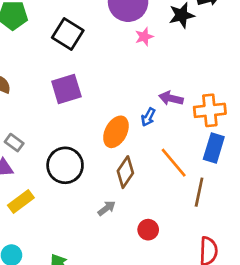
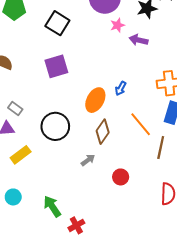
purple arrow: (171, 98) -> (139, 40), moved

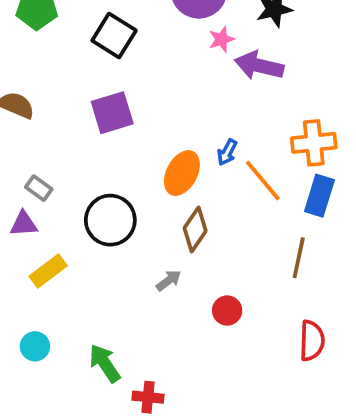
purple arrow: (139, 40) -> (259, 66), size x1.4
orange line: (141, 124) -> (263, 181), moved
red cross: (76, 225) -> (148, 397), turned 35

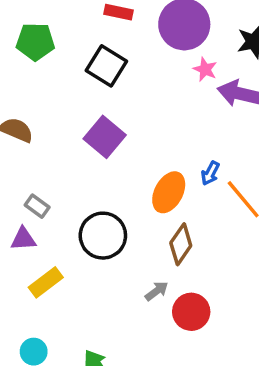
pink star: (221, 39) -> (205, 69), turned -30
purple square: (112, 113) -> (105, 137), turned -33
red circle: (227, 311) -> (191, 312), moved, size x1.4

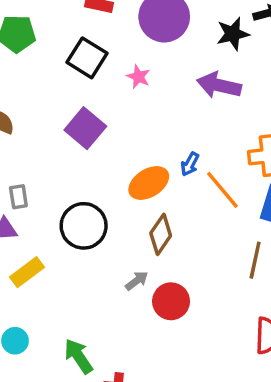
pink star: (205, 69) -> (138, 77), moved
orange ellipse: (169, 192) -> (149, 183), turned 30
gray rectangle: (37, 206) -> (18, 197), turned 45

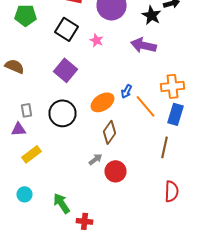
black star: (233, 34) -> (152, 15), turned -30
black circle: (84, 226) -> (62, 113), moved

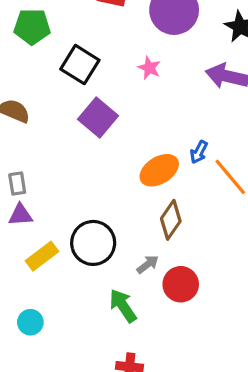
black square: (66, 29) -> (80, 65), moved
gray rectangle: (26, 110) -> (17, 183), moved
black circle: (62, 113) -> (93, 243), moved
green arrow: (62, 203) -> (123, 306), moved

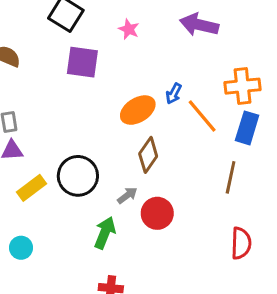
pink star: (149, 68) -> (129, 29), moved
purple square: (98, 117) -> (82, 62), turned -32
green arrow: (123, 306) -> (105, 233), turned 56

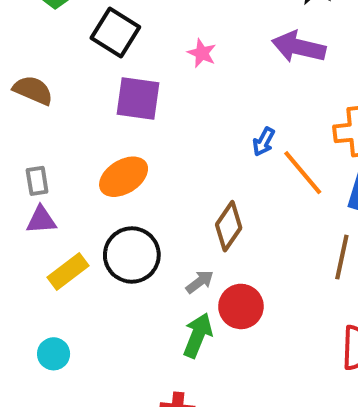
orange ellipse: (138, 110) -> (124, 177), moved
green arrow: (105, 233) -> (198, 335), moved

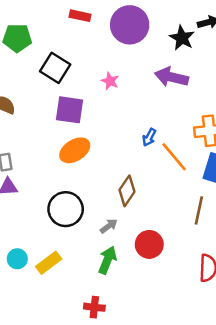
orange ellipse: (124, 177) -> (75, 150), moved
yellow rectangle: (68, 271) -> (49, 263), moved
red circle: (241, 306) -> (149, 244), moved
cyan circle: (54, 354) -> (17, 259), moved

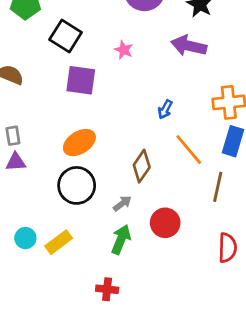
orange ellipse: (75, 150) -> (79, 143), moved
orange line: (174, 157) -> (189, 149), moved

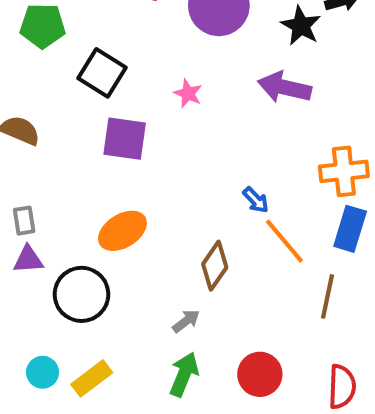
blue arrow: (165, 109) -> (256, 200), moved, turned -72
black circle: (77, 185) -> (81, 294), moved
red circle: (165, 223) -> (260, 374), moved

